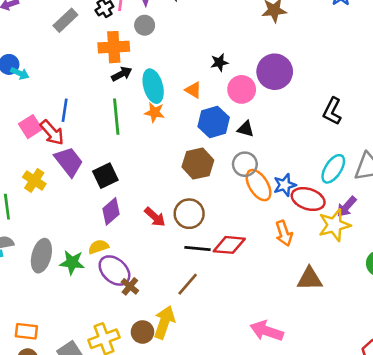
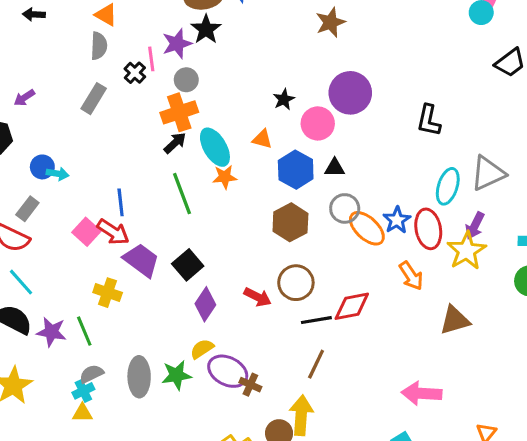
orange cross: (114, 47) -> (179, 112), moved
red ellipse: (308, 199) -> (428, 229), turned 76

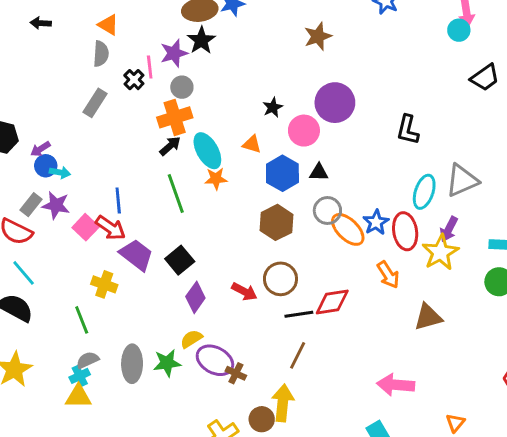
purple arrow: (24, 98) -> (40, 149), moved
purple star: (51, 332) -> (56, 205), moved
yellow triangle: (82, 413) -> (78, 397), size x1.4

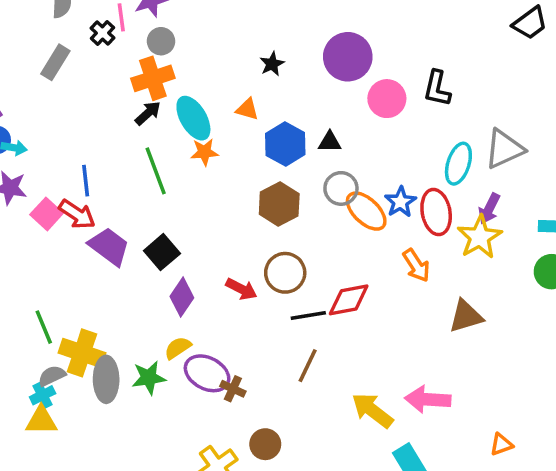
pink circle: (304, 131) -> (387, 99), moved
yellow cross: (104, 284) -> (82, 353), moved, size x1.4
yellow arrow: (283, 403) -> (372, 410), moved, turned -57
orange triangle: (455, 423) -> (501, 444), turned 30

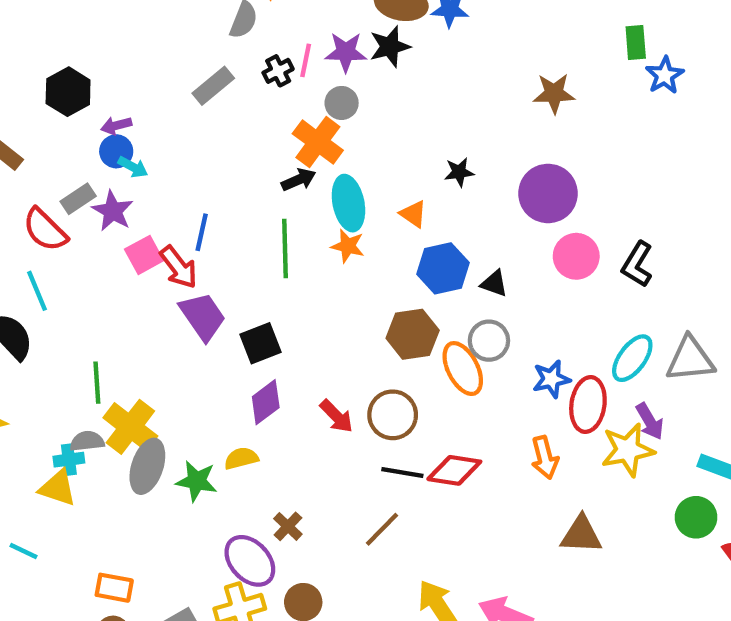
orange cross: (153, 78) -> (318, 142), turned 36
purple arrow: (489, 209) -> (650, 421), turned -76
orange ellipse: (366, 211) -> (463, 369), moved
purple ellipse: (207, 373) -> (250, 561), moved

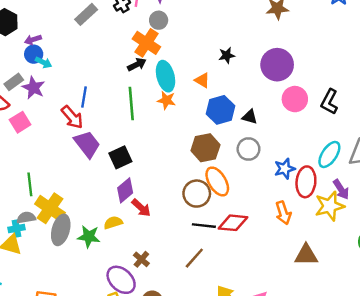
pink square: (144, 255) -> (20, 122), moved
orange ellipse: (463, 369) -> (217, 181), moved
red arrow: (336, 416) -> (141, 208), moved

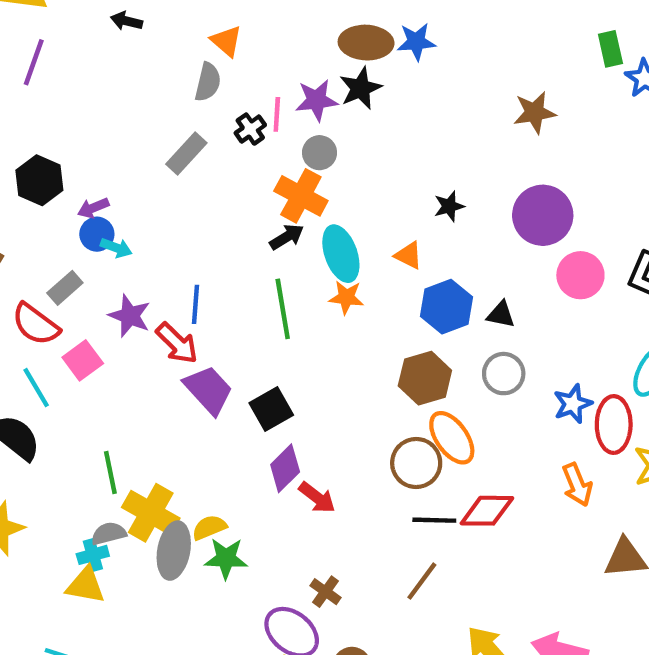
purple star: (33, 88) -> (130, 316), moved
yellow semicircle: (113, 223) -> (209, 527), moved

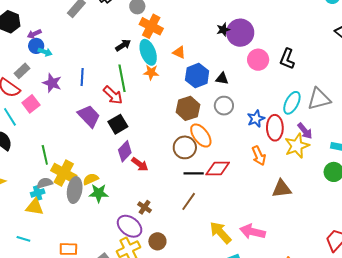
orange cross: (301, 196) -> (151, 26), moved
black star: (449, 206) -> (223, 30), moved
red arrow: (177, 343) -> (113, 95), moved

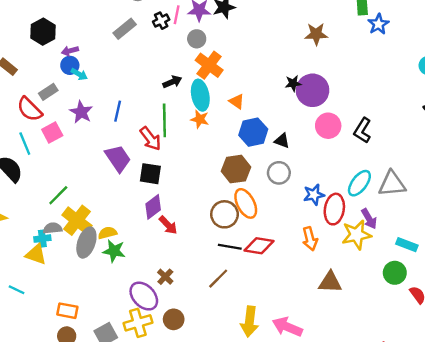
black square: (118, 124) -> (150, 174), turned 30
green line: (45, 155) -> (58, 195), turned 48
yellow arrow: (220, 233) -> (250, 322), turned -140

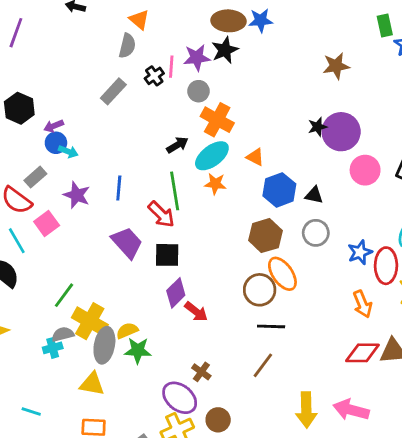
cyan ellipse: (200, 95) -> (212, 156), turned 72
red diamond: (259, 246) -> (362, 353), moved
yellow triangle: (36, 254) -> (92, 384), moved

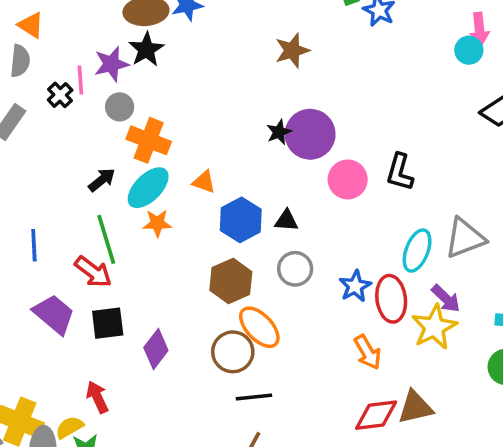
purple diamond: (176, 293) -> (156, 349), moved
red arrow: (196, 312) -> (97, 397), moved, turned -145

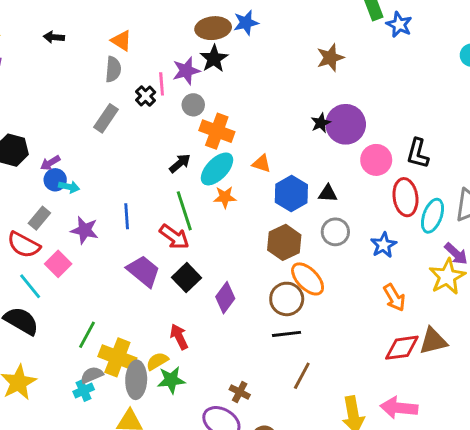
red ellipse: (391, 299) -> (405, 197), moved
black square: (108, 323) -> (186, 278), turned -36
black line: (254, 397) -> (287, 334), moved

